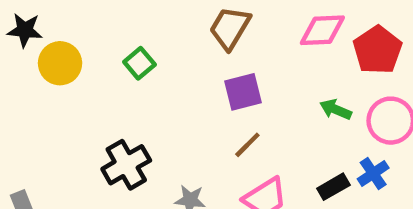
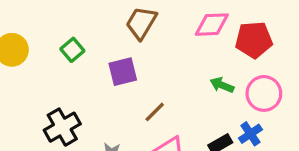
red pentagon: (378, 50) -> (254, 40), turned 30
purple square: (243, 92) -> (123, 72), moved

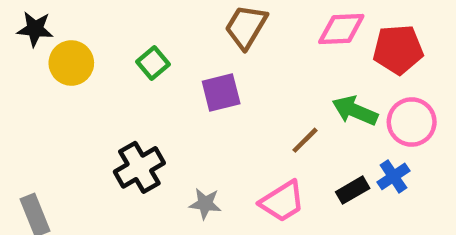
green arrow: (222, 85) -> (355, 111), size x1.4
brown line: (155, 112) -> (305, 140), moved

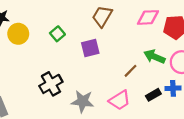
blue cross: (393, 176) -> (173, 88), turned 32
gray star: (205, 204) -> (83, 101), size x1.5

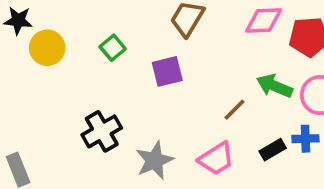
gray star: (83, 101) -> (154, 161), turned -30

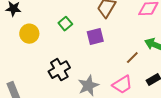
yellow circle: (47, 48) -> (29, 34), moved

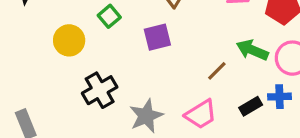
yellow circle: (29, 34) -> (69, 40), moved

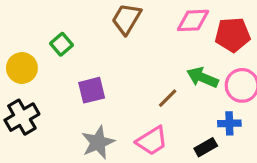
purple square: (157, 37) -> (92, 90), moved
black cross: (100, 90) -> (22, 117), moved
black rectangle: (251, 106) -> (206, 147), moved

